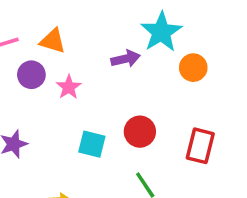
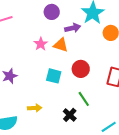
orange triangle: (53, 41) -> (61, 45), moved
purple circle: (31, 75) -> (52, 12), moved

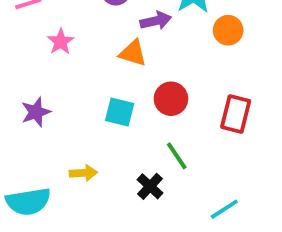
pink star: (41, 44) -> (61, 42), moved

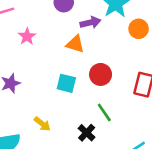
yellow arrow: (83, 173) -> (42, 124), turned 42

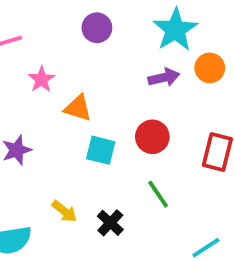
purple arrow: (90, 22) -> (164, 77), moved
orange triangle: (75, 44) -> (78, 108), moved
black cross: (87, 133) -> (110, 223), moved

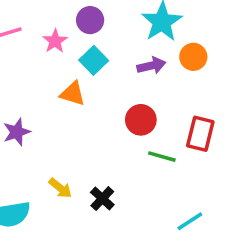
pink star: (41, 79) -> (55, 41), moved
cyan square: (101, 150) -> (94, 60), moved, turned 32
green line: (158, 194) -> (162, 157), moved, turned -40

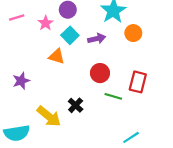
purple arrow: (151, 66) -> (97, 39), moved
yellow arrow: (60, 188) -> (49, 116), size x1.6
black cross: (102, 199) -> (76, 105), moved

